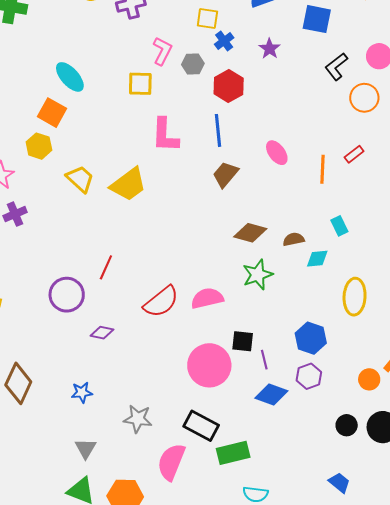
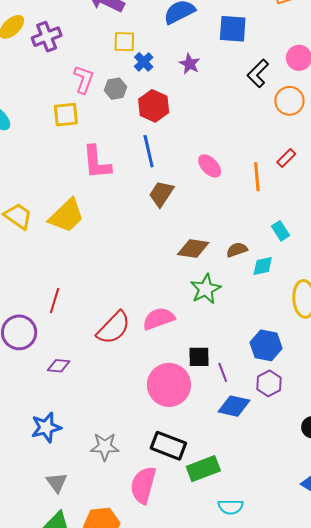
blue star: (82, 392) -> (46, 427), size x1.4

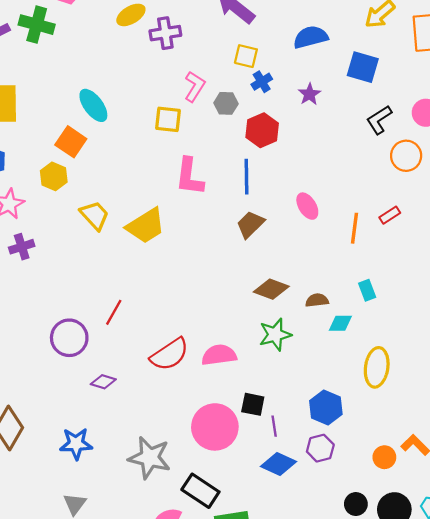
gray star: (105, 447) -> (150, 458), moved, size x1.4

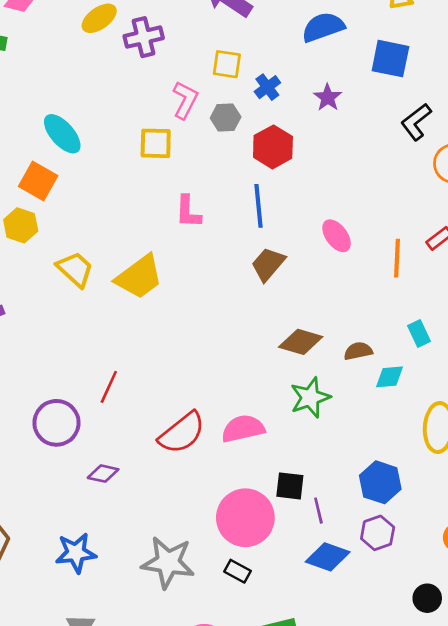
yellow square: (246, 56) -> (227, 64), moved
pink L-shape: (189, 177) -> (188, 212), size x0.7
black rectangle: (200, 491) -> (237, 571), moved, size x0.6

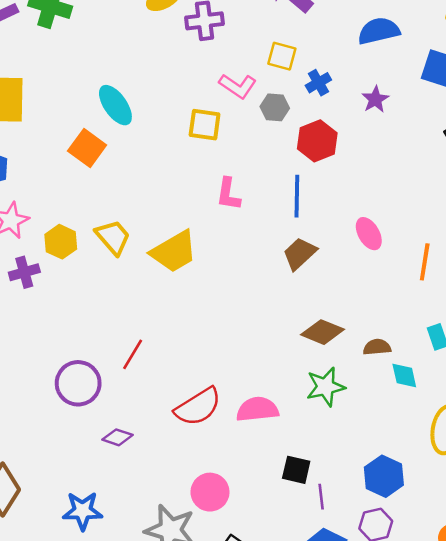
pink L-shape: (185, 100) -> (238, 86), turned 90
yellow hexagon: (21, 225) -> (61, 242), moved
cyan diamond: (389, 377) -> (404, 376), turned 76
pink circle: (245, 518) -> (210, 492), moved, size x0.7

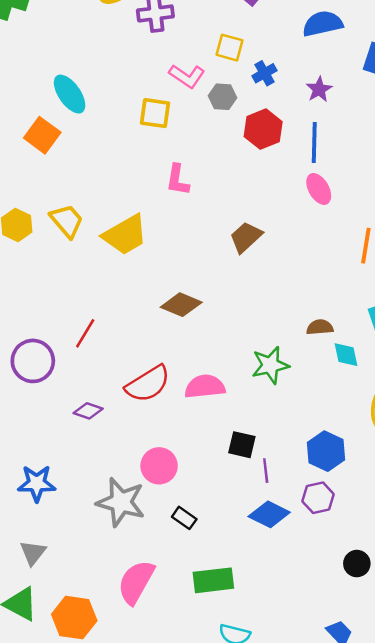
blue line: (297, 196) -> (314, 142), moved
pink ellipse: (369, 234) -> (319, 189), moved
brown diamond: (323, 332) -> (181, 305), moved
purple diamond: (118, 437) -> (88, 411), moved

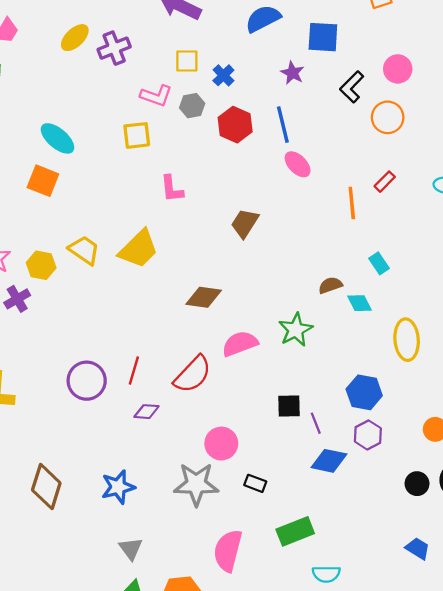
purple star: (319, 89) -> (292, 73), moved
red line: (85, 333) -> (134, 370), moved
pink semicircle: (205, 387) -> (240, 344), moved

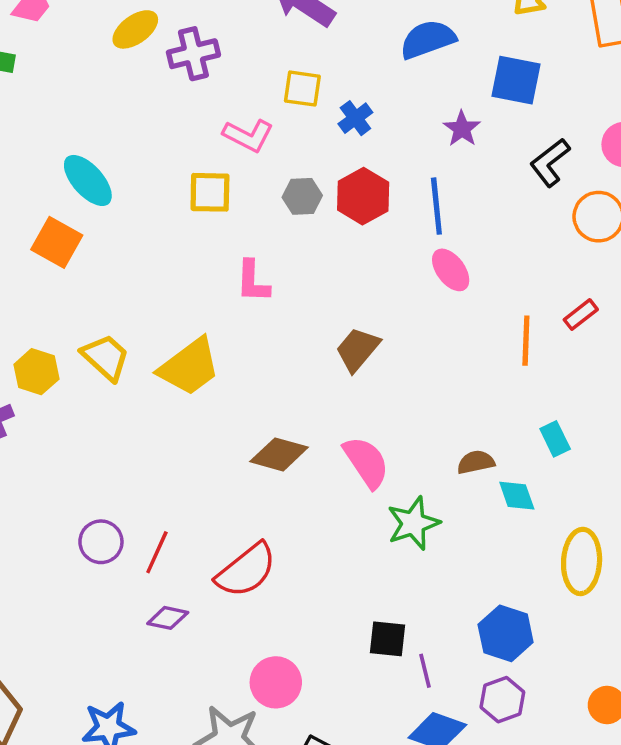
gray hexagon: (192, 106) -> (302, 196), moved
pink semicircle: (240, 344) -> (366, 462), moved, turned 69
purple circle: (87, 381) -> (101, 542), moved, size x0.7

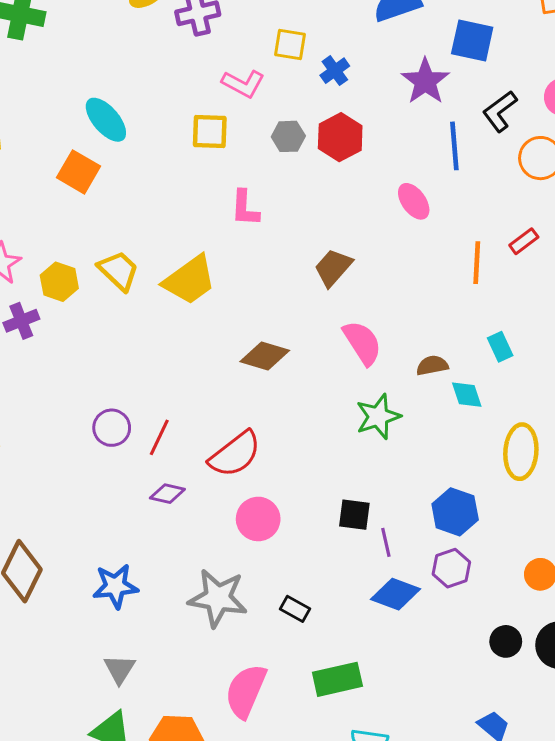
purple star: (462, 129) -> (425, 81), size x1.5
blue line: (436, 206) -> (454, 146), moved
pink semicircle: (366, 462) -> (362, 343), moved
pink circle: (276, 682) -> (258, 519), moved

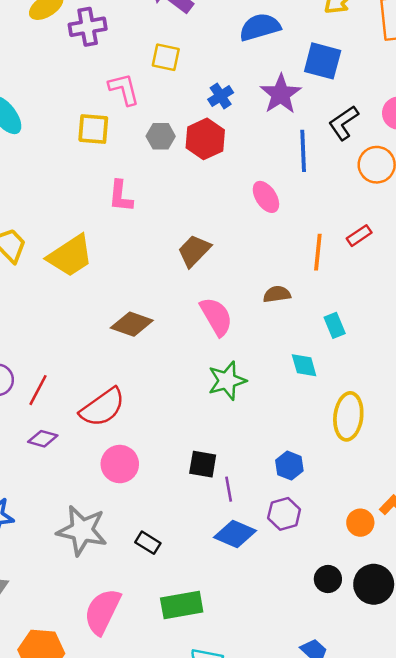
blue cross: (335, 71) -> (221, 96), moved
pink L-shape: (243, 84) -> (124, 89), turned -135
brown semicircle: (432, 365) -> (277, 294), moved
blue hexagon: (455, 512) -> (289, 466), size x0.7

